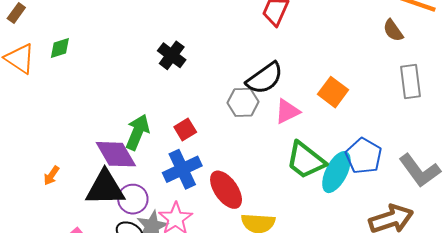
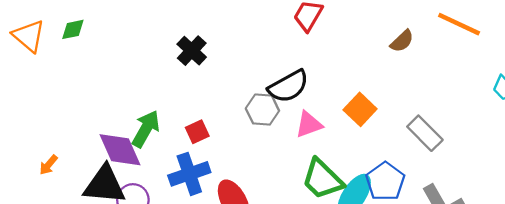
brown semicircle: (393, 30) -> (402, 41), moved, turned -105
gray rectangle: (411, 82) -> (425, 133), moved, turned -44

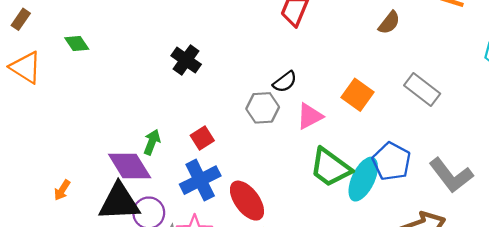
green diamond: (73, 29) -> (77, 43), moved, turned 75
black semicircle: (288, 86) -> (285, 82), size x0.6
green arrow: (146, 129) -> (152, 142), size x0.7
gray rectangle: (425, 133) -> (422, 89), moved

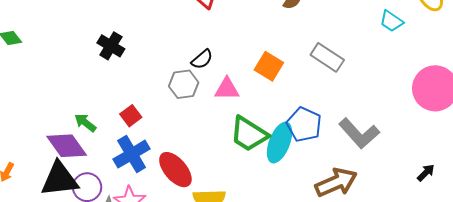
pink triangle: (310, 116) -> (227, 89), turned 32
green arrow: (152, 142) -> (85, 123), turned -70

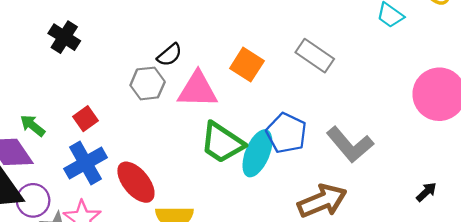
pink triangle: (227, 89) -> (198, 90), size x1.4

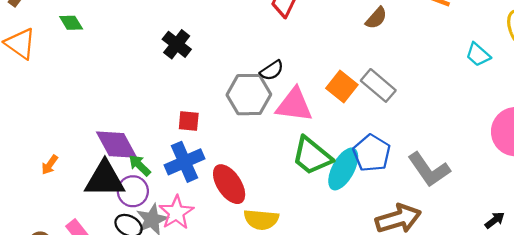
gray rectangle: (315, 56) -> (378, 85), moved
gray hexagon: (148, 83) -> (249, 95), size x1.4
red square: (85, 119) -> (189, 121), turned 35
green arrow: (33, 126) -> (140, 165), moved

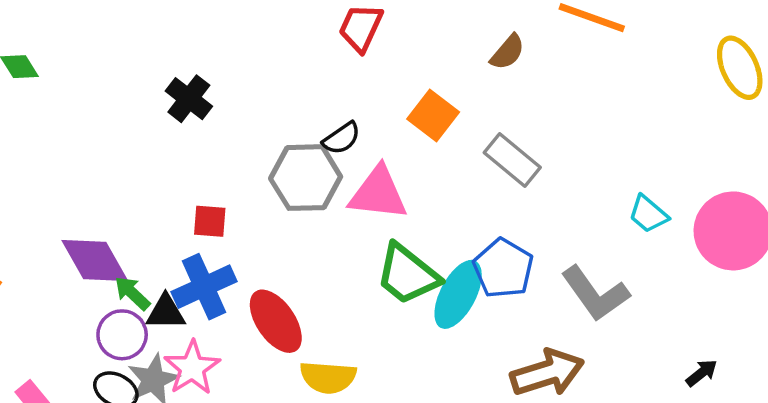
cyan trapezoid: (478, 55) -> (648, 214), moved
orange square: (342, 86) -> (433, 115), moved
black triangle: (105, 179) -> (166, 312), moved, size x0.6

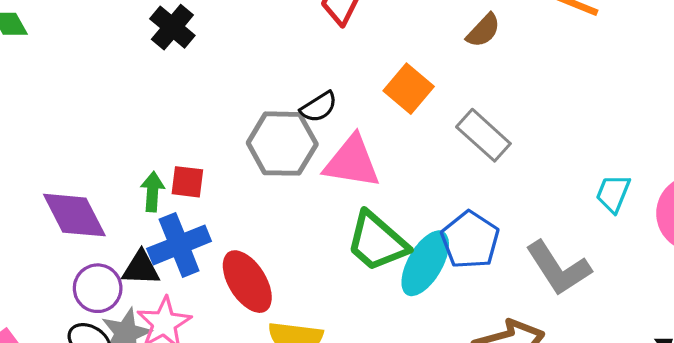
black cross: (189, 99) -> (172, 27), moved
cyan trapezoid: (648, 214) -> (613, 193), turned 69
green arrow: (132, 293) -> (152, 192), moved, turned 48

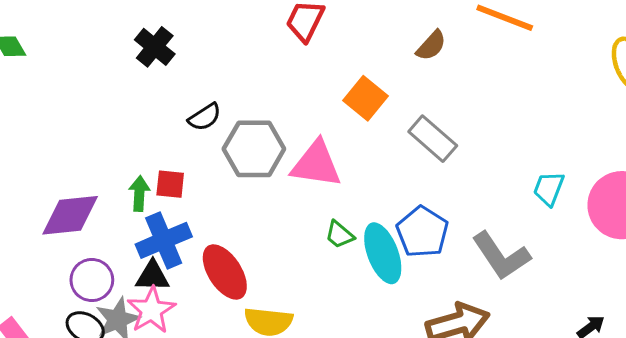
black semicircle: (319, 107) -> (205, 117), moved
purple diamond: (74, 215) -> (70, 215), turned -68
green trapezoid: (377, 242) -> (340, 235), size x0.5
cyan ellipse: (425, 263) -> (383, 253), turned -50
black triangle: (141, 268) -> (152, 276), moved

